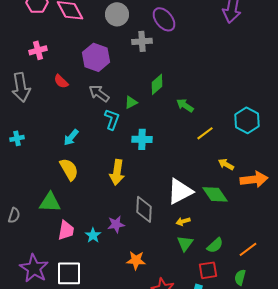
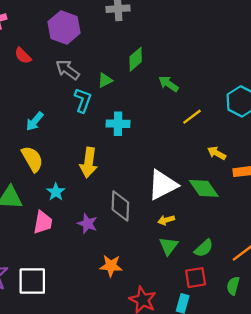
purple star: (116, 224) -> (87, 224), turned 30
pink trapezoid: (66, 230) -> (43, 222), moved
cyan star: (93, 235) -> (56, 192), moved

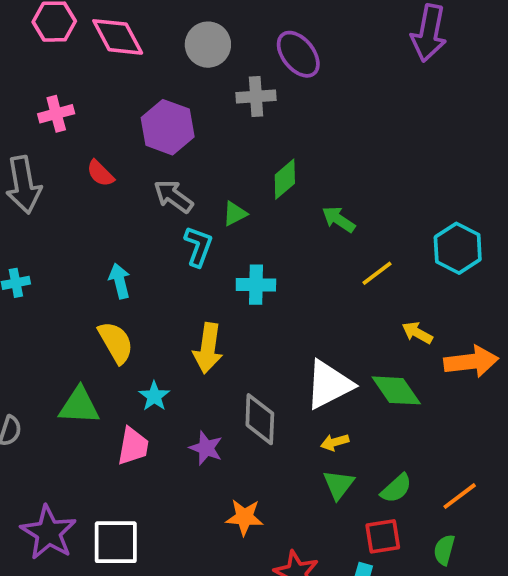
cyan arrow: (35, 121) -> (120, 281), turned 126

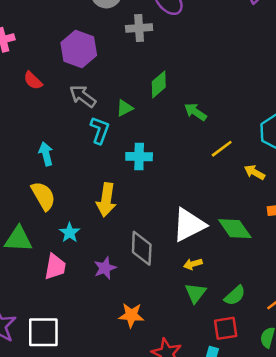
yellow arrow: (417, 333) -> (254, 172), moved
purple star: (206, 448) -> (105, 268), turned 30

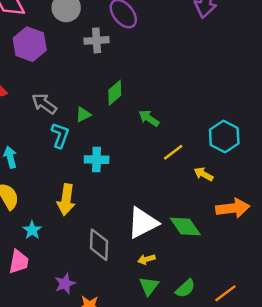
purple hexagon: (79, 49) -> (30, 44), moved
purple star: (105, 268) -> (65, 284), moved

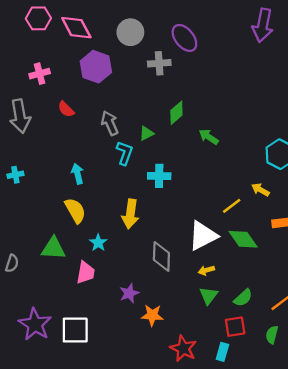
gray arrow: (44, 104) -> (110, 123), turned 30
yellow line: (173, 152) -> (232, 206), moved

